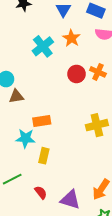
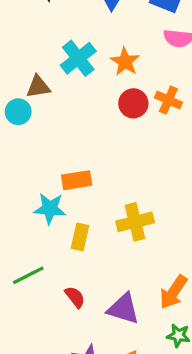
orange star: (71, 38) -> (125, 62), moved
brown triangle: (16, 96) -> (38, 87), moved
yellow cross: (97, 125) -> (135, 222), moved

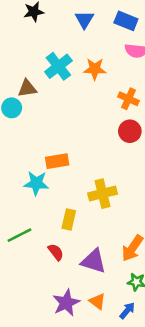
orange star: (125, 62) -> (95, 69), turned -30
red circle: (133, 103) -> (130, 131), moved
yellow rectangle: (80, 237) -> (69, 220), moved

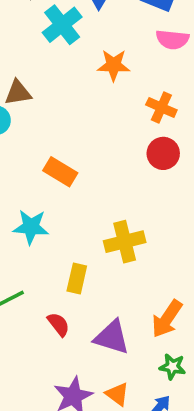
cyan cross: (58, 66) -> (62, 25), moved
orange rectangle: (57, 161) -> (60, 172), moved, turned 40

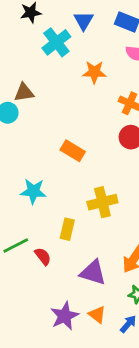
orange rectangle: (60, 172) -> (73, 151), moved
red semicircle: (58, 324) -> (43, 256), moved

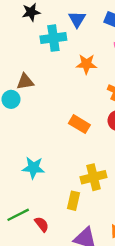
cyan cross: (56, 42) -> (53, 38), turned 30
orange rectangle: (73, 151) -> (79, 124), moved
yellow rectangle: (67, 229) -> (73, 201), moved

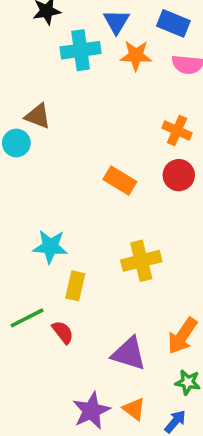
orange star: (86, 64) -> (136, 56), moved
brown triangle: (25, 82) -> (38, 116), turned 30
yellow rectangle: (73, 201) -> (75, 286), moved

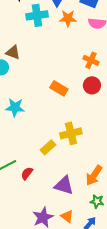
cyan star: (50, 247) -> (15, 107), moved
yellow rectangle: (75, 286) -> (48, 147), moved, turned 35
red semicircle: (63, 332) -> (27, 173), turned -104

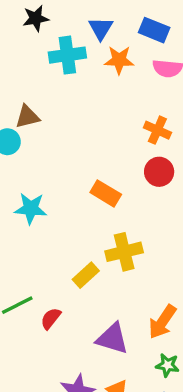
brown triangle: (13, 52) -> (27, 117), turned -35
orange rectangle: (59, 88) -> (106, 193), moved

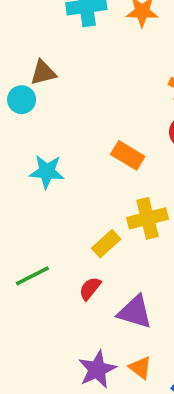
red semicircle: (51, 318) -> (90, 289), moved

